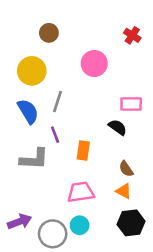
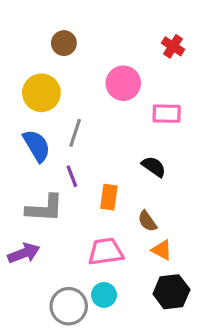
pink rectangle: (131, 104) -> (167, 114), moved
brown semicircle: (126, 169) -> (147, 221), moved
purple arrow: (20, 222) -> (24, 253), moved

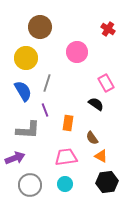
brown circle: (64, 43) -> (40, 27), size x1.5
pink rectangle: (167, 114) -> (106, 83), moved, turned 60
gray circle: (69, 306) -> (30, 185), moved

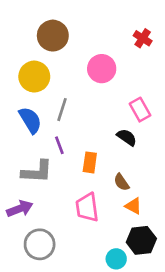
pink trapezoid: (66, 157) -> (87, 207), turned -90
cyan circle: (65, 184) -> (116, 259), moved

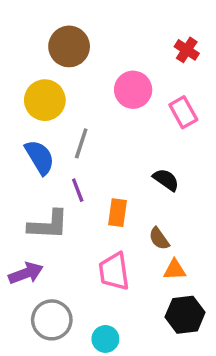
pink rectangle: (140, 110) -> (183, 112), moved
orange triangle: (133, 206) -> (175, 270), turned -30
cyan circle: (116, 259) -> (105, 339), moved

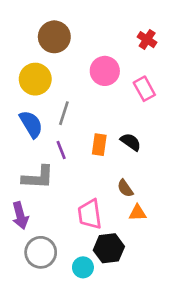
orange rectangle: (118, 213) -> (99, 145), moved
purple arrow: (26, 273) -> (20, 216), turned 96
black hexagon: (185, 315) -> (109, 248), moved

